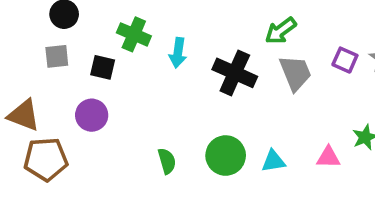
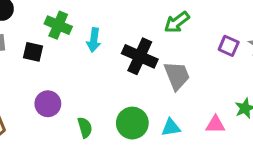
gray trapezoid: (295, 73) -> (177, 76), moved
purple circle: (92, 115) -> (48, 104), moved

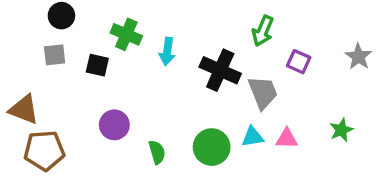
green arrow: (177, 22) -> (263, 31), turned -30
purple square: (229, 46) -> (299, 62), moved
pink triangle: (215, 125) -> (287, 138), moved
cyan triangle: (171, 127) -> (253, 137), moved

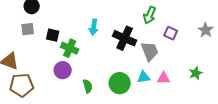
green cross: (126, 34) -> (70, 48), moved

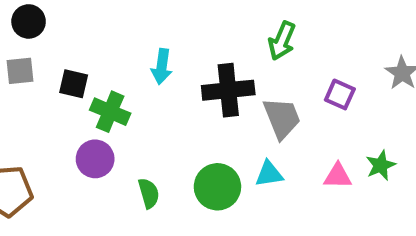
purple square: (171, 33) -> (340, 94), moved
black cross: (125, 38) -> (228, 90), turned -30
pink triangle: (164, 78) -> (338, 176), moved

